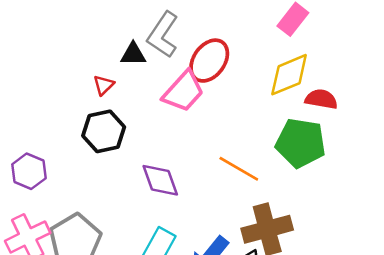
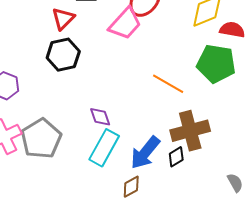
red triangle: (104, 85) -> (63, 19), size x1.4
purple diamond: (160, 180) -> (100, 117), moved, size x0.7

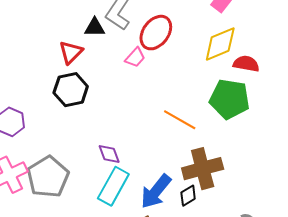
pink trapezoid: (125, 24) -> (135, 57), size x0.6

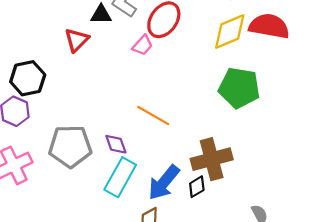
red semicircle: (246, 64) -> (269, 26), moved, size x1.5
black hexagon: (71, 90) -> (28, 78), moved
orange line: (180, 120) -> (153, 115), moved
gray pentagon: (48, 177) -> (70, 146), moved, turned 30

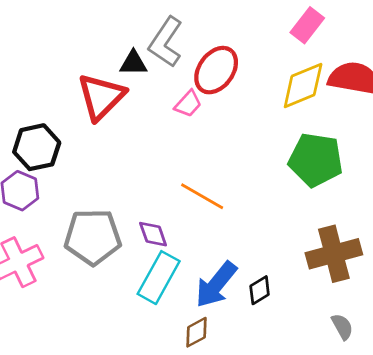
red triangle: (77, 40) -> (101, 97), size x1.5
brown cross: (212, 159) -> (334, 254), moved

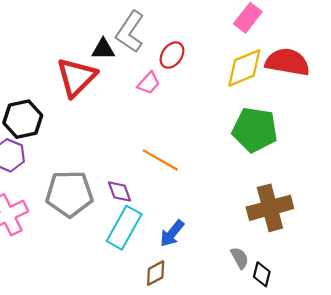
red ellipse: (216, 70) -> (172, 55), size x0.7
blue arrow: (216, 285) -> (172, 233), size x0.7
black diamond: (260, 290) -> (262, 274), moved, turned -45
gray semicircle: (342, 327) -> (240, 258), moved

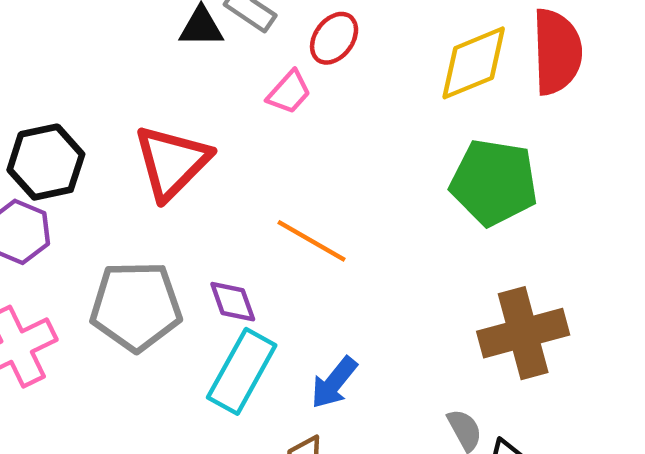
red semicircle: (287, 62) -> (557, 52), turned 78
red triangle: (76, 77) -> (172, 162), moved

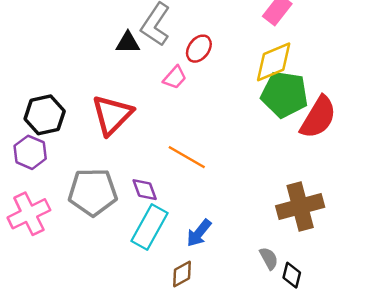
red semicircle: (557, 52) -> (318, 117), moved, turned 33
green pentagon: (494, 182) -> (284, 94), moved

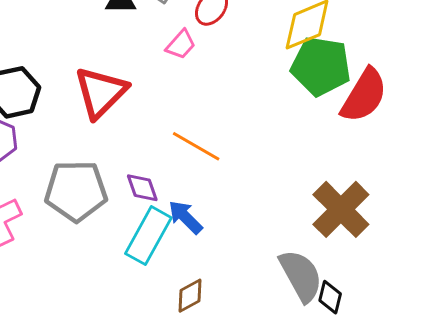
brown cross: (300, 206) -> (341, 209), turned -30
blue arrow: (199, 233) -> (185, 217), moved, turned 96
gray semicircle: (269, 258) -> (301, 276), size x1.8

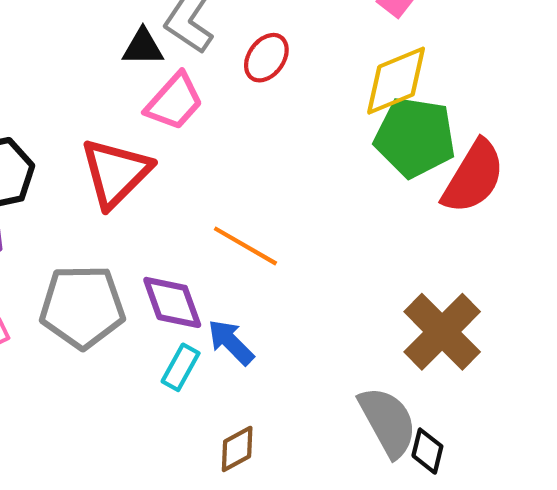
pink trapezoid: (181, 45) -> (174, 102), moved, size x1.4
purple diamond: (142, 188) -> (172, 302), size x1.4
cyan rectangle: (148, 236) -> (181, 367), size x0.6

